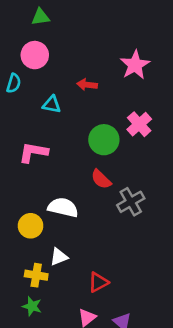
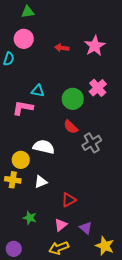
red arrow: (87, 85) -> (62, 48), moved
cyan triangle: (52, 104) -> (38, 91), moved
yellow cross: (36, 275) -> (13, 180), moved
green star: (32, 306) -> (30, 218), moved

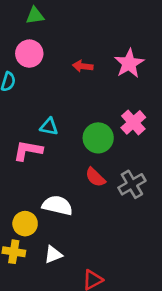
gray cross: (92, 143) -> (132, 184), moved

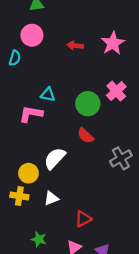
gray cross: (132, 184) -> (121, 158), moved
white semicircle: (57, 205) -> (55, 158), turned -60

